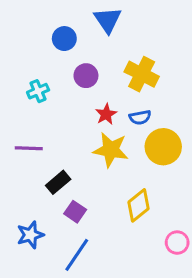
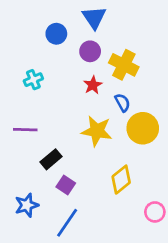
purple circle: (86, 76) -> (90, 51), moved
red star: (106, 114) -> (93, 85), moved
blue semicircle: (140, 117) -> (122, 103), turned -108

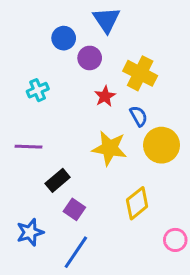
purple circle: (90, 51) -> (90, 58), moved

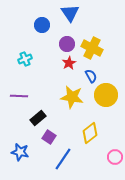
purple circle: (90, 58) -> (67, 44), moved
blue star: (30, 232) -> (20, 152), turned 30
blue line: (76, 252) -> (63, 159), moved

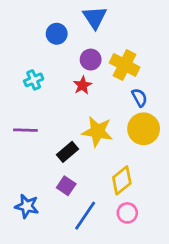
red star: (69, 63) -> (82, 85), moved
blue semicircle: (91, 76) -> (139, 98), moved
black rectangle: (38, 118) -> (68, 152), moved
pink circle: (115, 157) -> (127, 213), moved

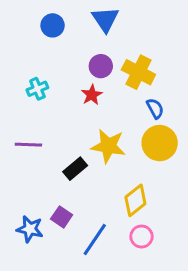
blue circle: (57, 34) -> (53, 25), moved
purple square: (66, 186) -> (62, 217), moved

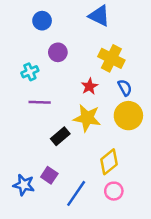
blue triangle: (105, 19) -> (99, 16), moved, turned -30
purple circle: (101, 66) -> (58, 52), moved
red star: (92, 95) -> (89, 86), moved
purple line: (28, 145) -> (40, 102), moved

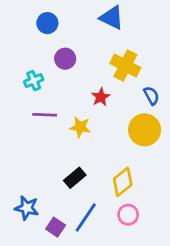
blue semicircle: (125, 88) -> (151, 96), moved
yellow star: (87, 118) -> (80, 127), moved, size x0.7
black rectangle: (60, 136) -> (75, 178), moved
purple square: (49, 175) -> (56, 227), moved

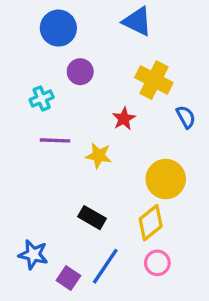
blue circle: (47, 23) -> (58, 28), size x1.4
yellow circle: (145, 130) -> (166, 179), moved
black rectangle: (75, 178) -> (92, 218), turned 70

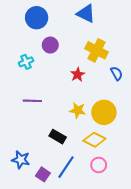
purple line: (55, 140) -> (32, 101), moved
yellow star: (99, 156) -> (78, 110), moved
yellow diamond: (151, 223) -> (94, 140), turned 65

